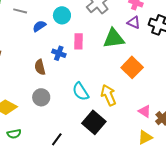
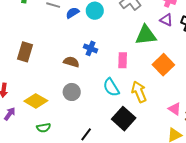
blue semicircle: (39, 26) -> (72, 13), moved
pink rectangle: (79, 41) -> (123, 60), moved
brown semicircle: (40, 67) -> (71, 62), turned 119

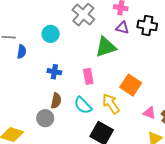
blue semicircle: (72, 13) -> (22, 52), moved, turned 144
brown semicircle: (71, 62) -> (56, 101), moved, turned 98
orange square: (163, 65) -> (131, 85), moved

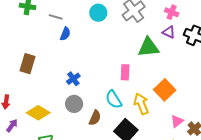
cyan circle: (51, 34) -> (98, 13), moved
blue cross: (54, 72) -> (73, 79), moved, turned 32
brown semicircle: (56, 101) -> (95, 118), moved
pink triangle: (149, 113) -> (177, 121), turned 48

